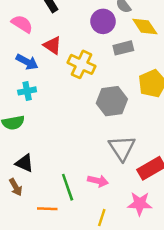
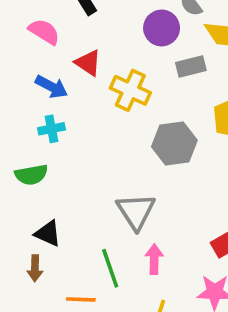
gray triangle: (122, 148) -> (136, 211), moved
pink arrow: (98, 181) -> (154, 259), turned -102
brown arrow: (16, 187) -> (35, 268), turned 30

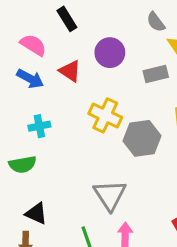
purple circle: (162, 28) -> (110, 53), moved
blue arrow: (51, 87) -> (30, 79), moved
yellow cross: (130, 90) -> (105, 115), moved

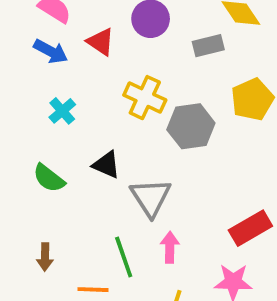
cyan cross: (39, 126) -> (62, 111), turned -30
green semicircle: (23, 164) -> (49, 178), moved, turned 48
black triangle: (36, 213) -> (106, 165), moved

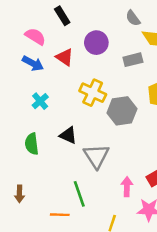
green semicircle: (49, 178) -> (32, 144), turned 45
pink arrow: (170, 247) -> (127, 187), moved
brown arrow: (45, 257) -> (19, 194), moved

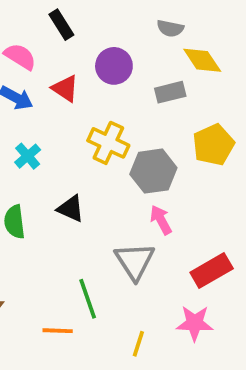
gray semicircle: (133, 18) -> (170, 28), turned -42
gray triangle: (96, 156) -> (135, 261), moved
pink arrow: (127, 187) -> (161, 220), moved, turned -30

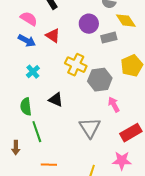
purple circle: (114, 66) -> (89, 24), moved
pink arrow: (161, 220) -> (114, 105), moved
green line: (88, 299) -> (37, 132), moved

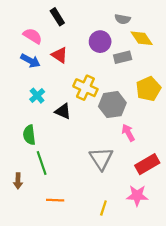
black triangle: (56, 100) -> (63, 111), moved

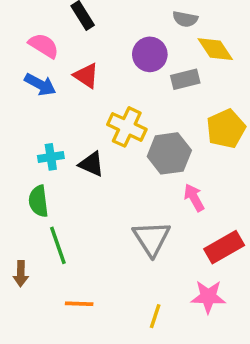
cyan cross: (37, 96) -> (51, 157), moved, turned 32

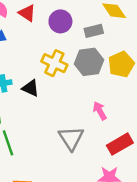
purple circle: (150, 54) -> (60, 21), moved
red triangle: (86, 76) -> (27, 13), moved
gray hexagon: (169, 153) -> (89, 62), moved

